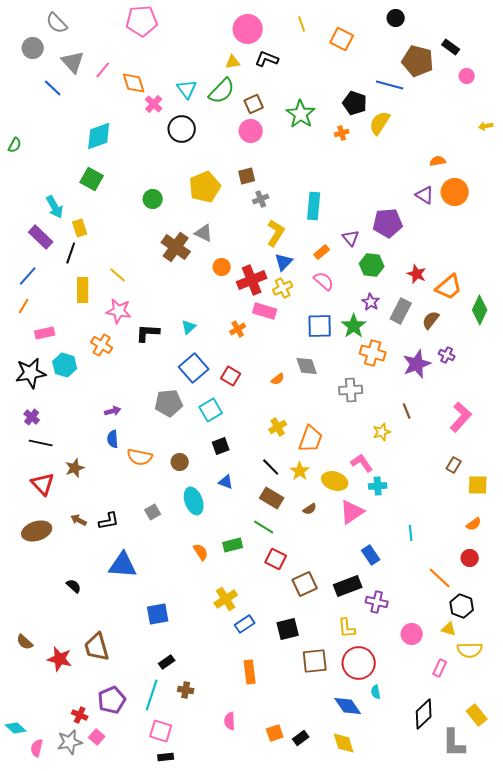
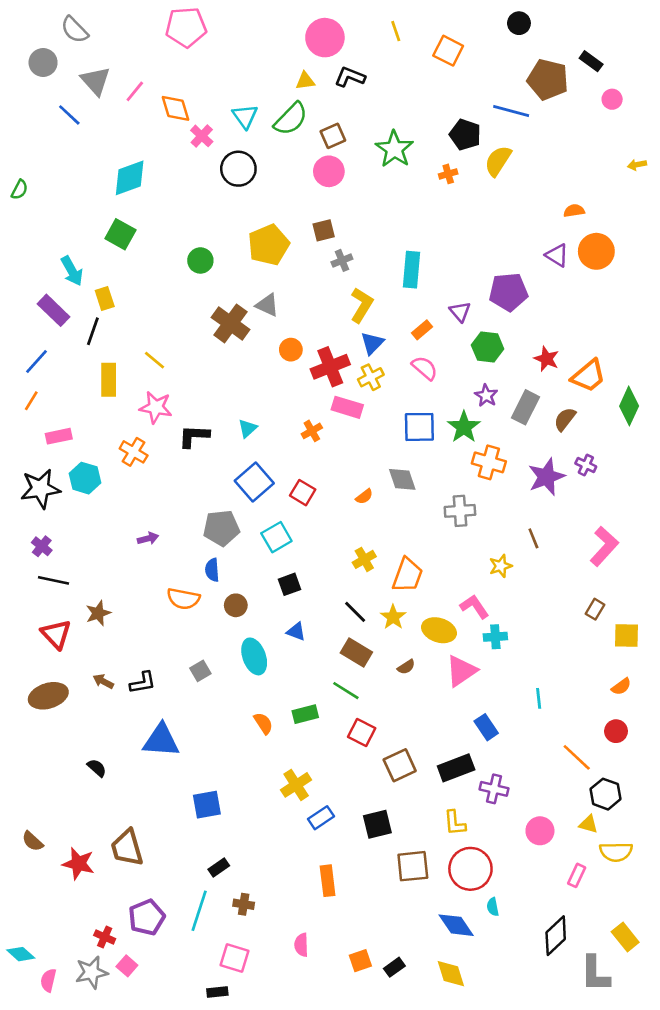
blue semicircle: (113, 439) -> (212, 570), moved
pink square: (161, 731) -> (234, 958), moved

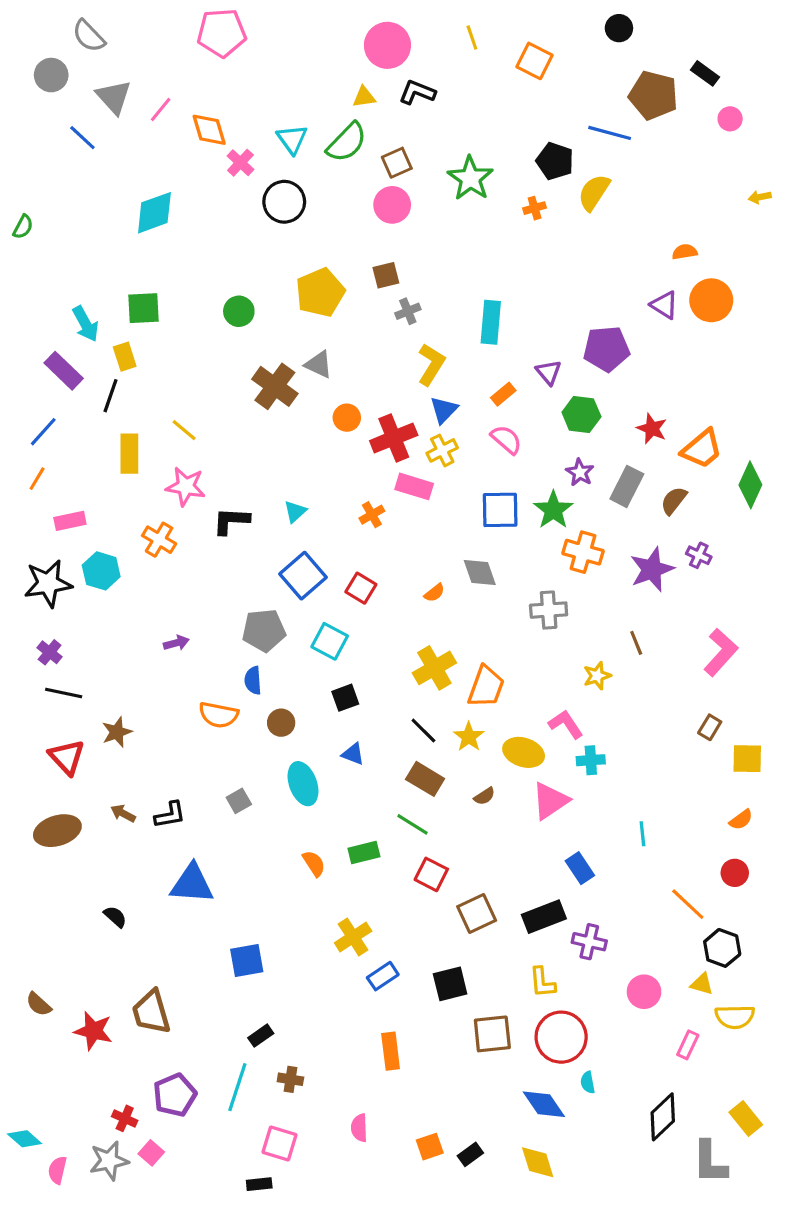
green square: (120, 234) -> (143, 308), moved, turned -32
cyan square: (276, 537) -> (330, 641), turned -32
yellow cross: (364, 559) -> (434, 668), size x1.5

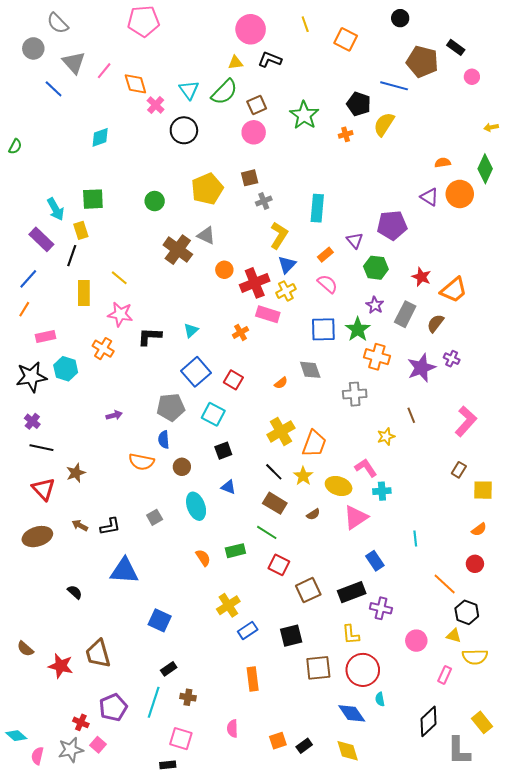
cyan diamond: (154, 213) -> (100, 137), size x0.7
green diamond: (750, 485) -> (485, 169), moved
blue square: (247, 960) -> (160, 620), turned 35

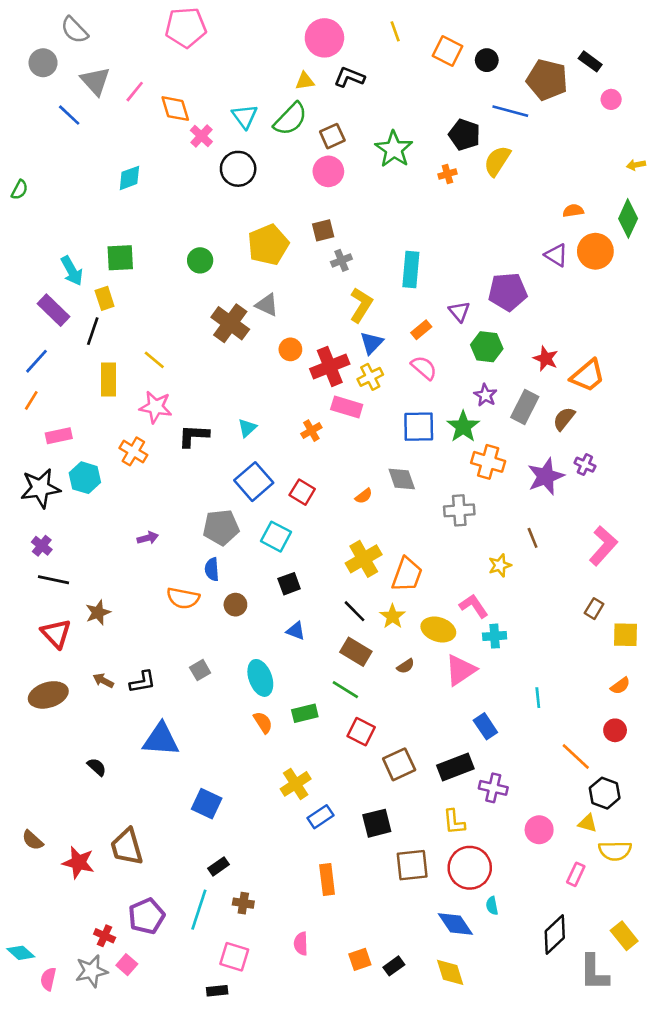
black circle: (400, 18) -> (487, 60), moved
cyan ellipse: (196, 506) -> (260, 678), moved

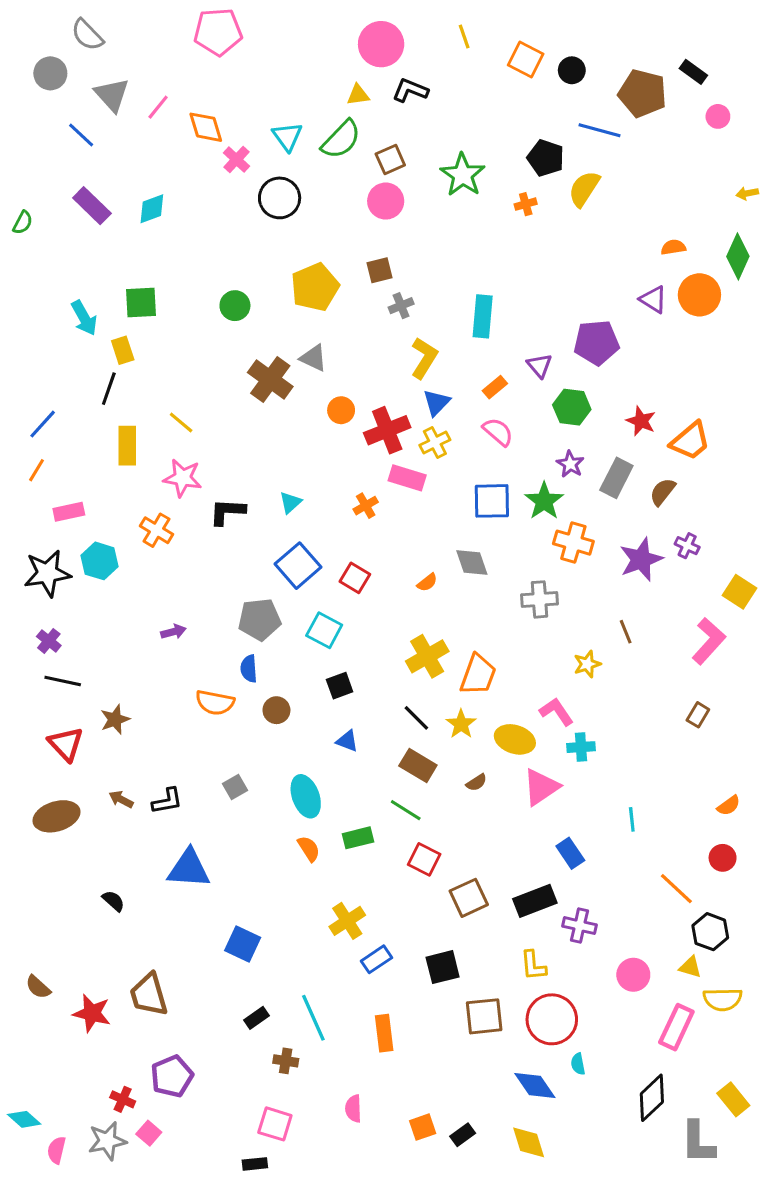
purple rectangle: (54, 310) -> (92, 206), moved
yellow square: (625, 635) -> (739, 592), moved, turned 32
pink rectangle: (576, 874) -> (676, 1027), size x1.6
cyan line: (199, 910) -> (313, 1018), moved, turned -42

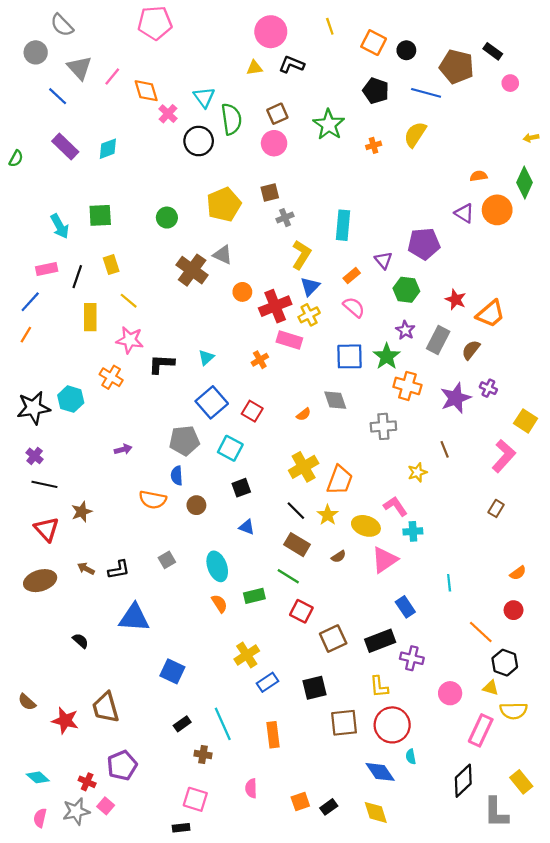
green semicircle: (341, 140) -> (231, 119), moved, turned -52
black pentagon: (546, 158) -> (376, 91), moved
yellow rectangle: (123, 350) -> (111, 265), moved
pink rectangle: (69, 512) -> (47, 269), moved
cyan diamond: (24, 1119) -> (38, 777), moved

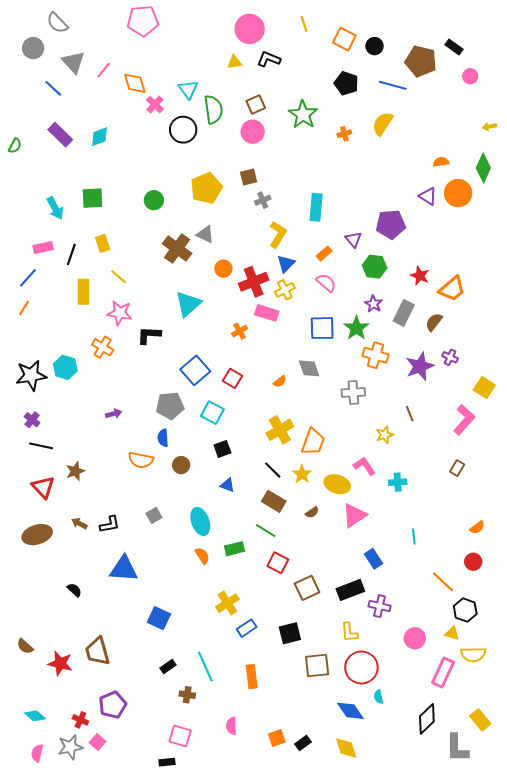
cyan triangle: (206, 358) -> (188, 304), moved, size x1.8
cyan cross: (413, 531) -> (398, 482), moved

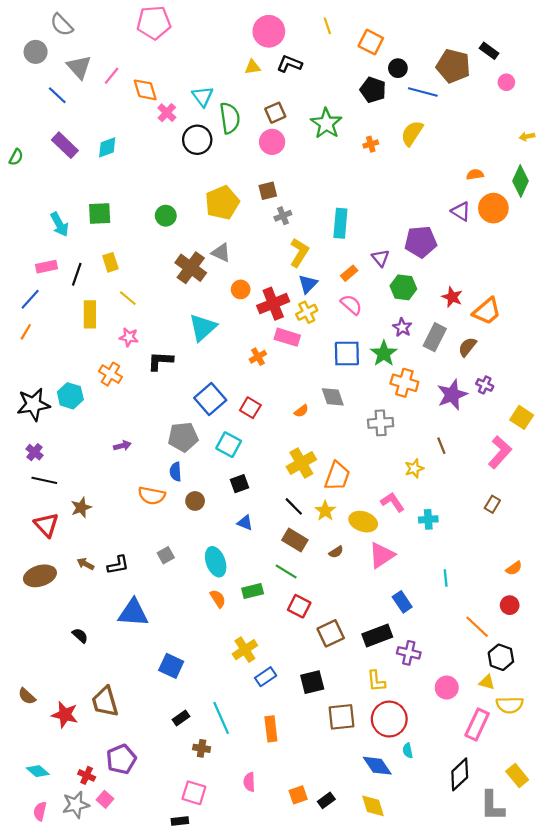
black circle: (375, 46) -> (398, 68), moved
pink star: (120, 313) -> (129, 337), size x0.7

